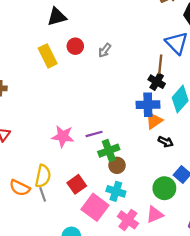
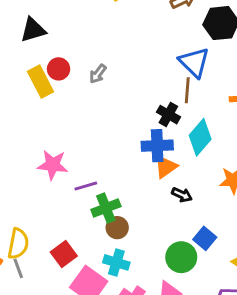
yellow rectangle: (48, 56) -> (40, 82), moved
brown line: (160, 64) -> (187, 90), moved
pink star: (63, 136) -> (53, 165), moved

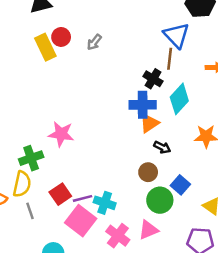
pink star: (53, 165) -> (61, 134), moved
purple line: (86, 186) -> (82, 198), moved
green cross: (106, 208) -> (31, 158), moved
brown circle: (117, 228) -> (148, 172), moved
gray line: (18, 268) -> (30, 211), moved

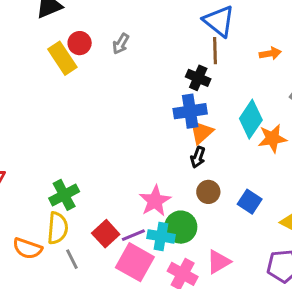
cyan diamond: (179, 99) -> (251, 119), moved
pink star: (61, 134) -> (155, 201), moved, turned -30
black arrow: (162, 147) -> (198, 157), moved, turned 91
green circle: (160, 200) -> (181, 227), moved

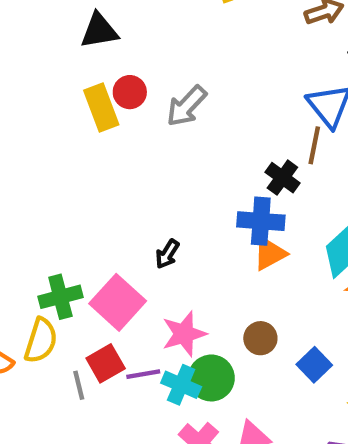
gray arrow: (121, 44) -> (186, 106), size x1.5
black arrow: (198, 157) -> (167, 254), moved
gray line: (72, 259) -> (79, 385), moved
pink square: (135, 262) -> (118, 302), moved

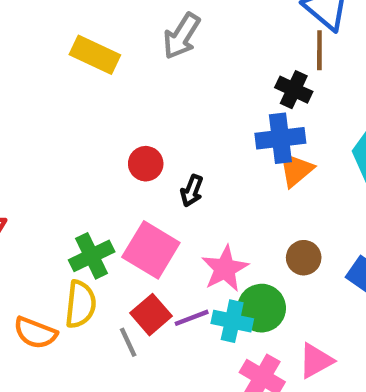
red circle: (130, 92) -> (146, 164), moved
yellow rectangle: (101, 107) -> (95, 55), turned -33

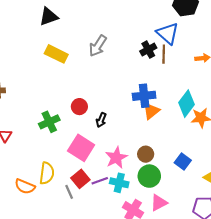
black cross: (294, 90) -> (148, 50), moved, turned 35
green cross: (92, 256) -> (49, 122), moved
brown circle: (304, 258) -> (146, 154), moved
green circle: (262, 308) -> (149, 176), moved

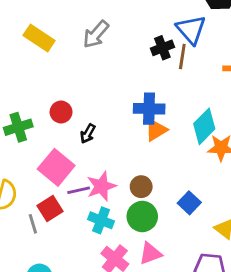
purple line: (100, 181) -> (79, 190), moved

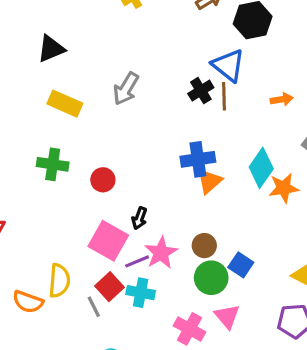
green cross: (18, 127) -> (53, 164), moved, turned 36
black arrow: (88, 134) -> (139, 218), moved
blue square: (189, 203) -> (241, 265), moved
cyan cross: (101, 220) -> (141, 293), moved
pink triangle: (150, 253) -> (227, 316), turned -40

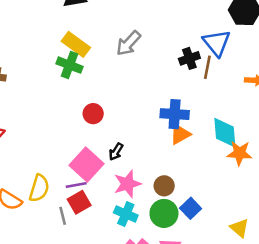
green cross: (53, 164) -> (69, 65), moved
cyan diamond: (261, 168) -> (225, 133), turned -52
purple line: (137, 261) -> (76, 185), moved
cyan cross: (141, 293) -> (126, 214), moved

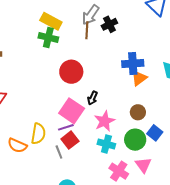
black cross: (189, 58) -> (109, 24), moved
brown line: (207, 67) -> (87, 30), moved
red circle: (93, 114) -> (71, 72), size x1.5
brown circle: (164, 186) -> (138, 112), moved

